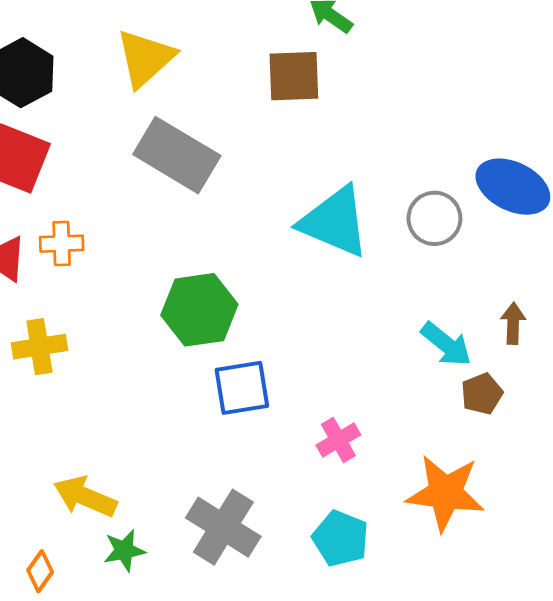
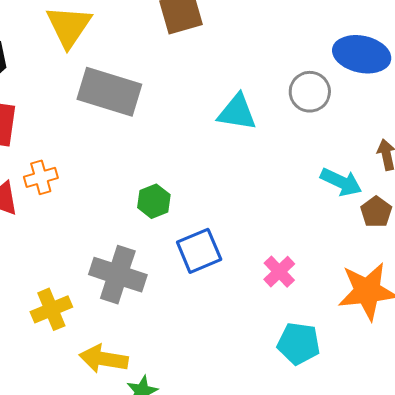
cyan triangle: (335, 222) -> (237, 112), size x0.7
green hexagon: (199, 310) -> (154, 201), size x0.6
yellow cross: (39, 347) -> (51, 309), moved
gray cross: (223, 527) -> (118, 275), moved

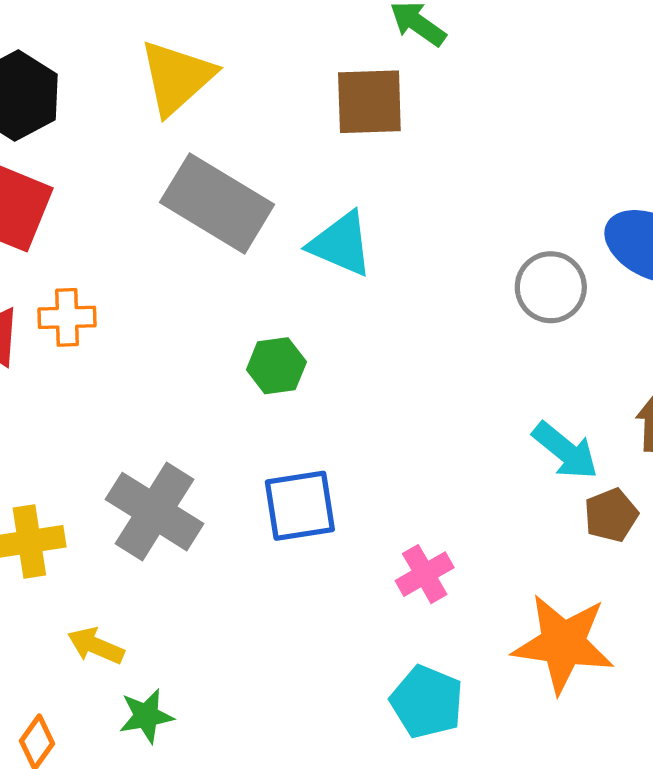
cyan triangle: (237, 112) -> (341, 244), moved
green hexagon: (154, 201) -> (276, 366), moved
yellow arrow: (104, 359) -> (96, 646), size x0.7

